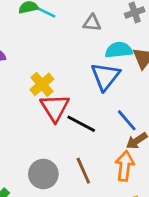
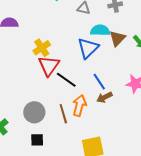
orange arrow: (125, 166) -> (79, 105), moved

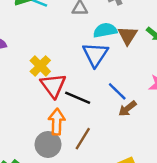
orange arrow: (79, 105) -> (57, 122), moved
brown line: (63, 114) -> (83, 139), turned 60

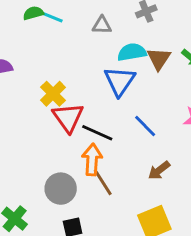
brown arrow: (127, 109) -> (159, 170), moved
orange arrow: (57, 122) -> (92, 160), moved
brown line: (83, 139) -> (103, 182), turned -65

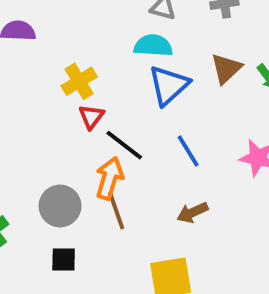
cyan semicircle: (132, 52) -> (153, 46), moved
red triangle: (68, 117) -> (91, 117), size x0.6

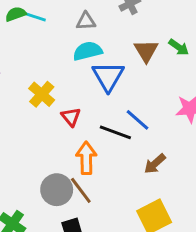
red triangle: (91, 117) -> (71, 117), moved
black line: (124, 145) -> (115, 132), moved
brown line: (116, 211) -> (81, 190), moved

